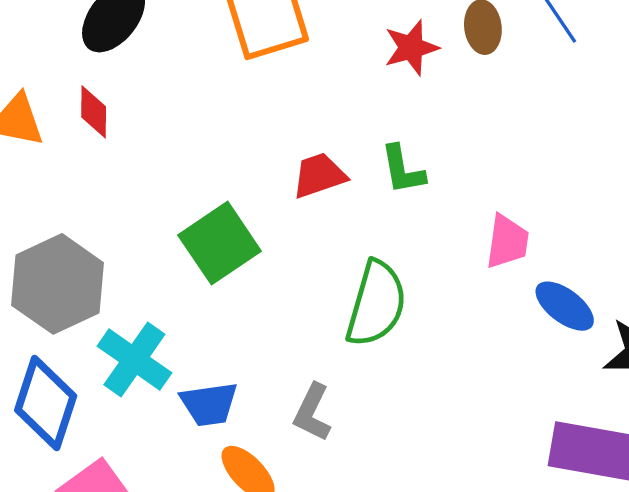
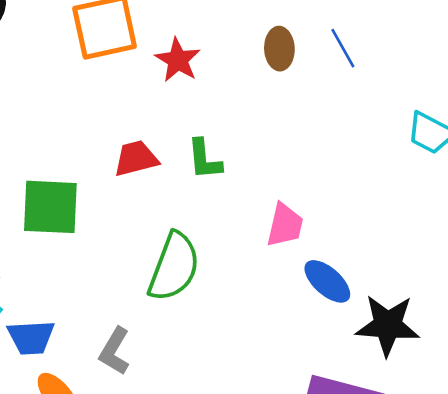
red star: (411, 48) -> (178, 60), moved, turned -30
green square: (220, 243) -> (50, 207), turned 32

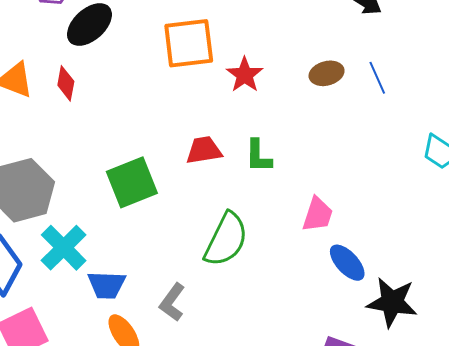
brown ellipse: (279, 49) -> (327, 73), turned 72
green square: (50, 207) -> (132, 182), turned -30

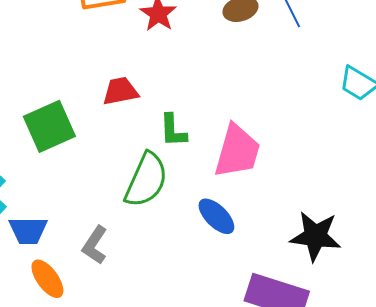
green L-shape: (258, 156) -> (173, 130), moved
pink trapezoid: (318, 214) -> (237, 151), size x1.5
blue ellipse: (347, 263) -> (216, 216), moved

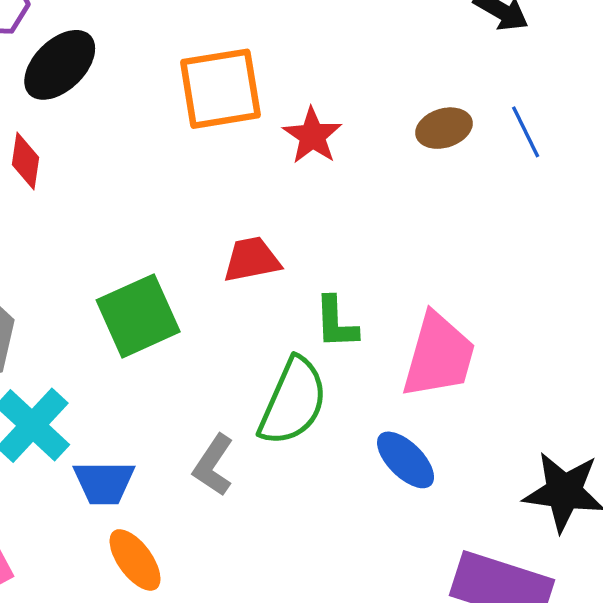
gray L-shape: (95, 245) -> (213, 465), moved

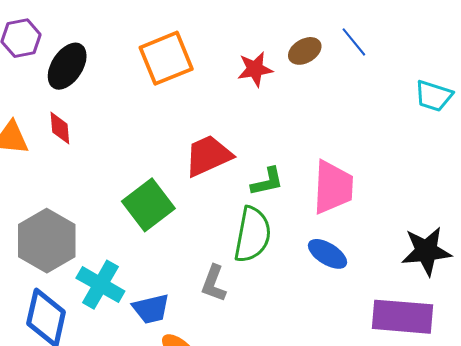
red star: (312, 136) -> (255, 69), moved, turned -30
red trapezoid: (252, 260) -> (208, 156), size x1.4
green L-shape: (336, 323) -> (267, 182), turned -87

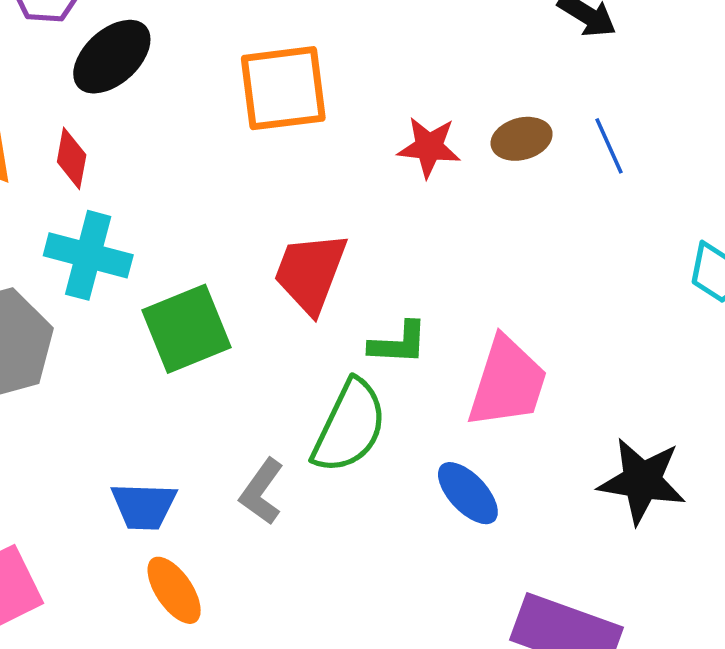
red trapezoid: (208, 156) -> (310, 273), turned -60
black star: (426, 251) -> (642, 481), moved
cyan cross: (100, 285) -> (88, 255), moved, turned -30

